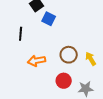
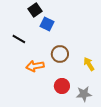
black line: (21, 34) -> (19, 39), turned -64
brown circle: (69, 55) -> (60, 54), moved

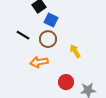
brown circle: (60, 54) -> (48, 39), moved
yellow arrow: (89, 64) -> (75, 51), moved

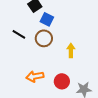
yellow arrow: (75, 51) -> (71, 50), turned 32
orange arrow: (39, 62) -> (35, 76), moved

